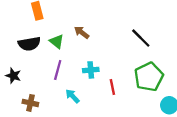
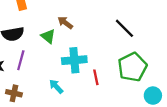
green triangle: (57, 41) -> (48, 36), moved
purple line: (58, 70) -> (21, 60), moved
cyan cross: (91, 70) -> (74, 60), size x1.5

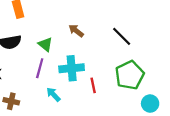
brown arrow: (65, 23) -> (76, 31), moved
purple line: (21, 60) -> (40, 68), moved

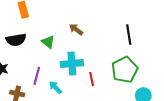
black line: (122, 36) -> (129, 35), moved, turned 36
purple line: (40, 68) -> (37, 76), moved

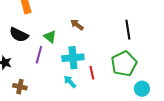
black semicircle: (16, 40) -> (19, 35), turned 36
purple line: (37, 76) -> (39, 55), moved
cyan arrow: (55, 87) -> (70, 82), moved

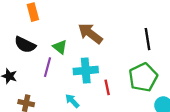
brown arrow: (77, 25) -> (90, 33), size x1.6
cyan arrow: (70, 82) -> (72, 101), moved

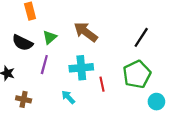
black line: (148, 39) -> (141, 37), turned 42
green triangle: (60, 47) -> (50, 37), moved, turned 40

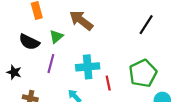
brown arrow: (86, 32) -> (81, 20), moved
black line: (141, 37) -> (146, 25), moved

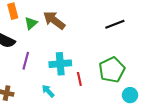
black line: (146, 25) -> (115, 24), turned 36
green triangle: (56, 37) -> (31, 23), moved

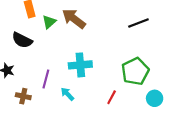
purple line: (26, 61) -> (46, 79), moved
red line: (79, 79) -> (112, 97), moved, turned 40

